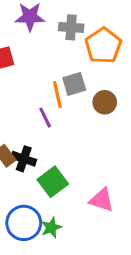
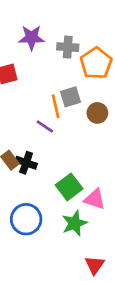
purple line: (45, 118) -> (45, 126), turned -30
green square: (53, 182) -> (69, 187), moved
green star: (51, 228) -> (74, 223), moved, size x1.4

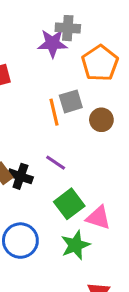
purple star: (31, 38) -> (52, 43), moved
gray cross: (68, 47) -> (68, 28), moved
purple line: (45, 126) -> (56, 163), moved

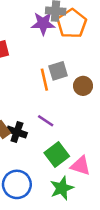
orange pentagon: (100, 63) -> (72, 23), moved

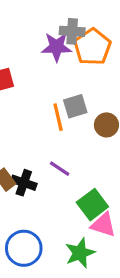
green square: (57, 154) -> (92, 205), moved

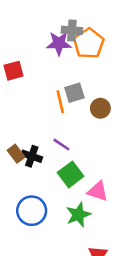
green square: (92, 205) -> (71, 174), moved

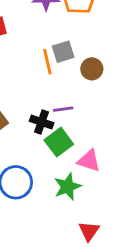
purple line: (61, 145) -> (63, 109), moved, turned -42
black cross: (32, 156) -> (42, 122), moved

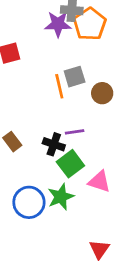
green star: (67, 187) -> (61, 197), moved

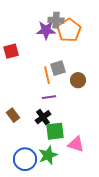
purple line: (75, 132) -> (49, 97), moved
black cross: (54, 144) -> (43, 117), turned 35
green square: (70, 164) -> (55, 131), turned 30

